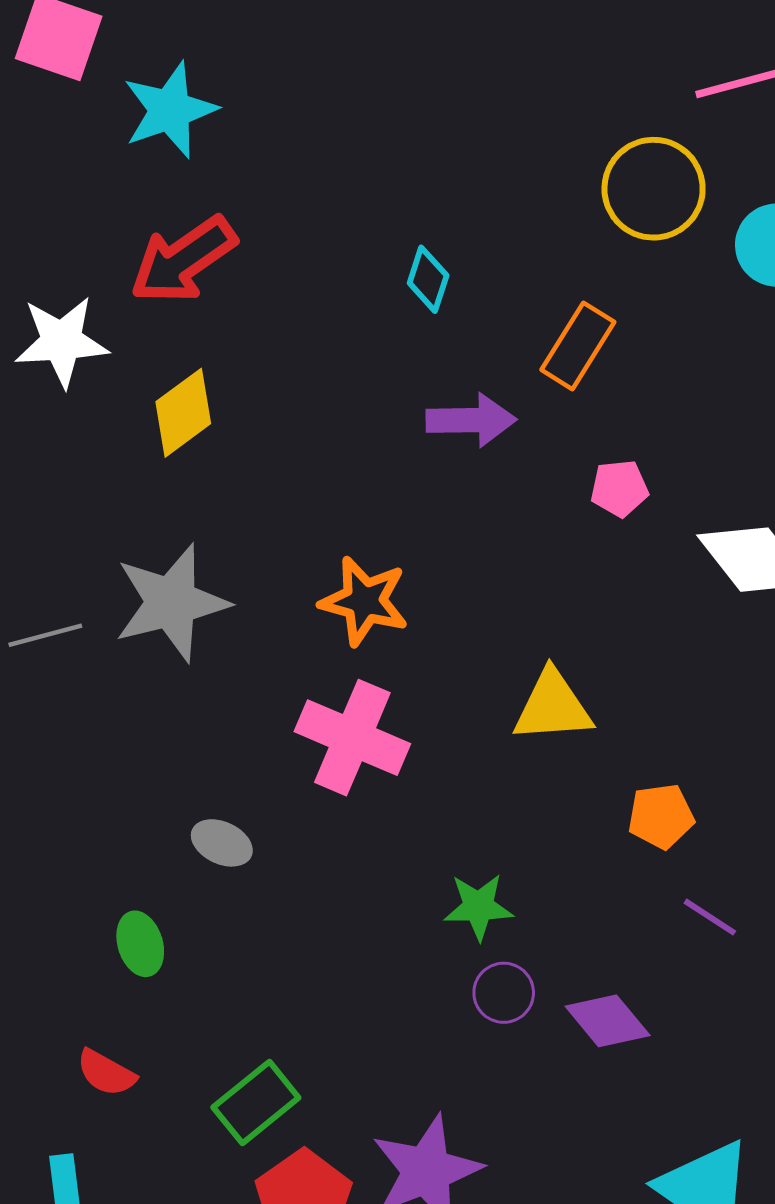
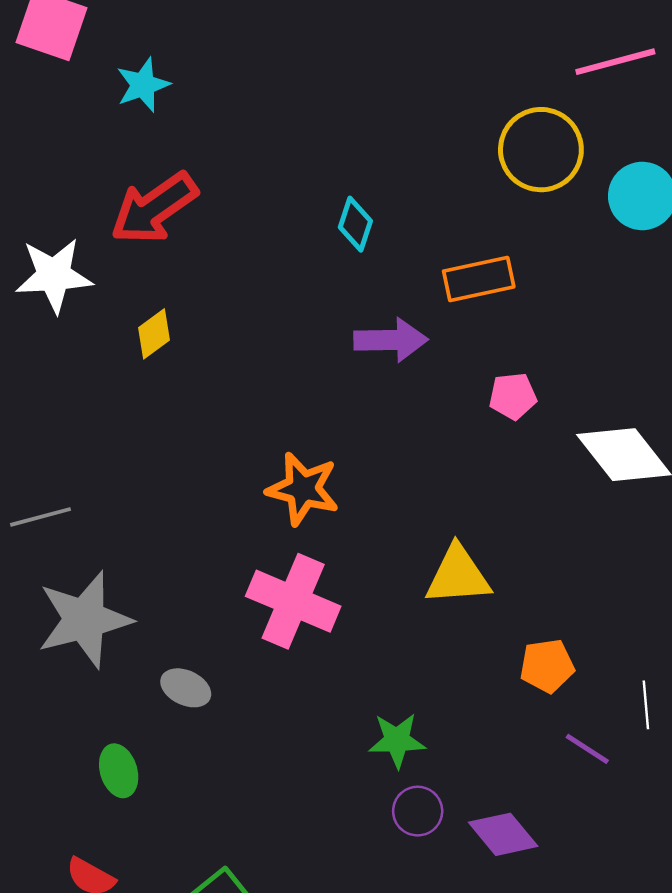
cyan star: (170, 110) -> (143, 85), size x0.7
orange rectangle: (578, 346) -> (479, 279), turned 46
yellow diamond: (183, 413) -> (154, 334), size x0.7
gray star: (171, 603) -> (84, 619), moved

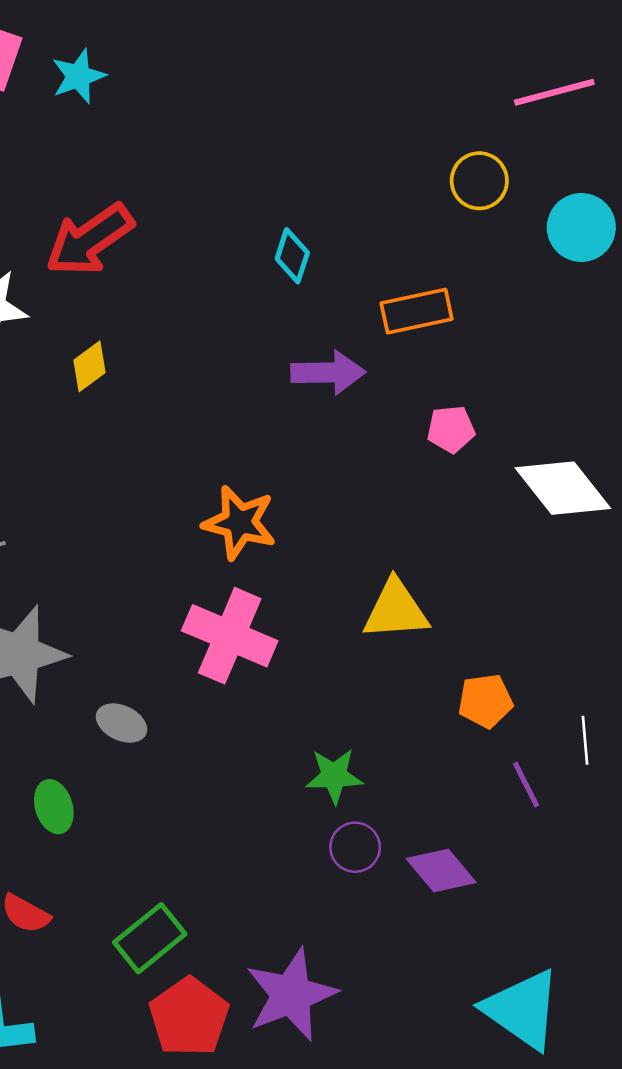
cyan star: (143, 85) -> (78, 76), moved
yellow circle: (541, 150) -> (479, 181), size x0.7
purple line: (587, 749) -> (526, 784), turned 30

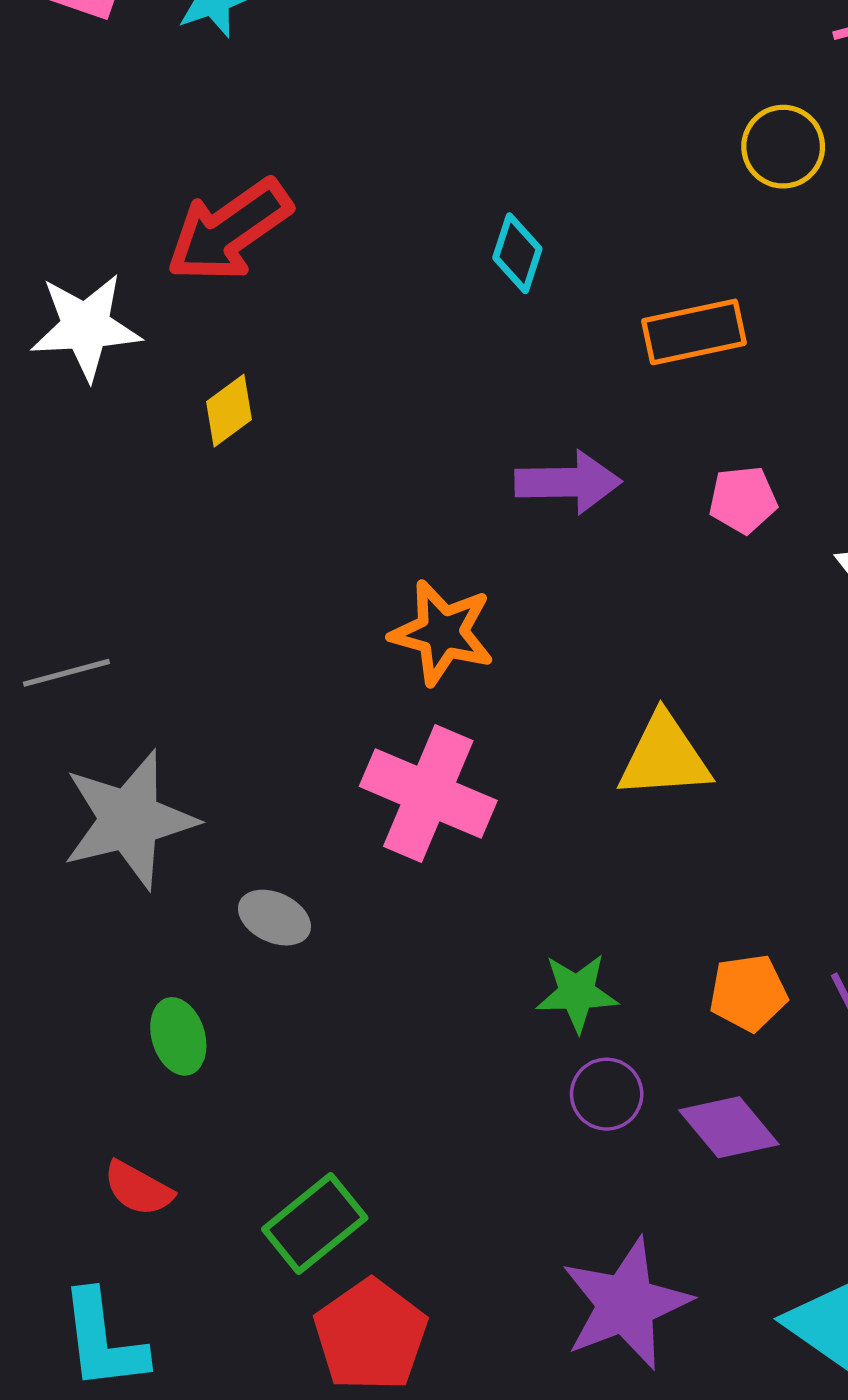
purple arrow: (328, 373) -> (568, 482), moved
orange pentagon: (485, 701) -> (748, 993), moved
purple star: (291, 995) -> (626, 1304), moved

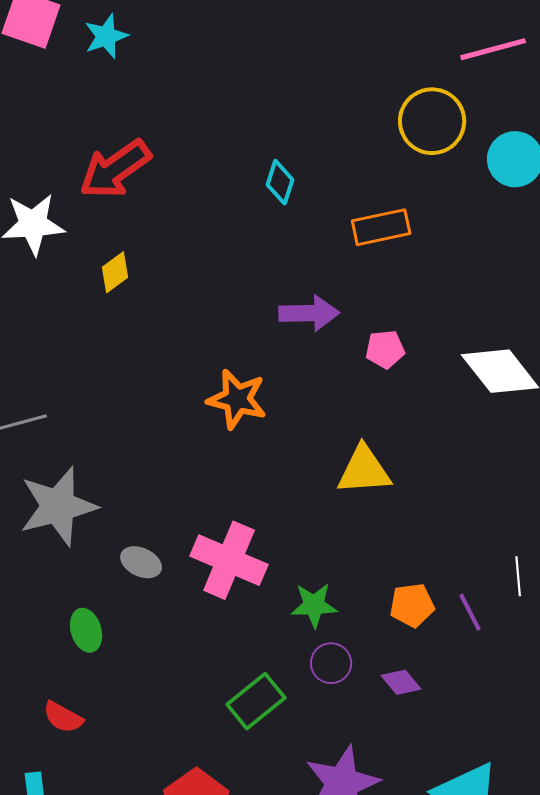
yellow circle: (783, 147) -> (432, 121), size x1.4
pink pentagon: (743, 500) -> (385, 349), moved
pink cross: (428, 793) -> (229, 560), moved
purple diamond: (729, 1127) -> (401, 682), size x0.7
green rectangle: (315, 1223) -> (256, 701), moved

